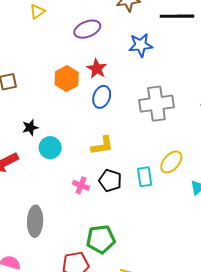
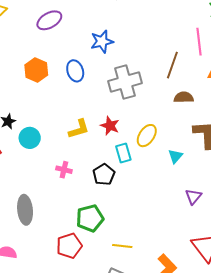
blue star: (141, 45) -> (102, 41), moved
red star: (97, 69) -> (110, 126), moved
blue ellipse: (102, 97) -> (75, 71), moved, turned -30
black pentagon: (110, 181) -> (104, 175), moved, turned 30

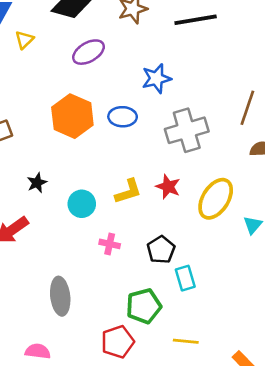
orange hexagon: (36, 70) -> (72, 116), size x1.4
blue ellipse: (75, 71) -> (123, 117), turned -70
yellow ellipse: (147, 136) -> (216, 199), size x1.4
cyan circle: (30, 138) -> (82, 204), moved
cyan rectangle: (123, 153) -> (185, 278), moved

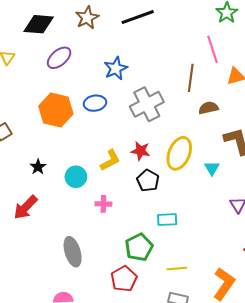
black pentagon: (161, 250) -> (148, 181), moved
cyan rectangle: (185, 278) -> (167, 220), turned -66

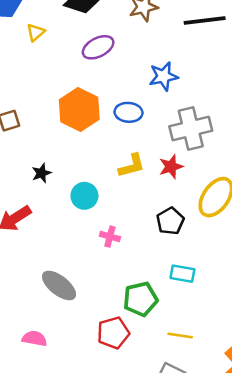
red star: (141, 151) -> (171, 167), moved, turned 30
yellow L-shape: (110, 160) -> (132, 166), moved
gray ellipse: (73, 252) -> (59, 285), turned -48

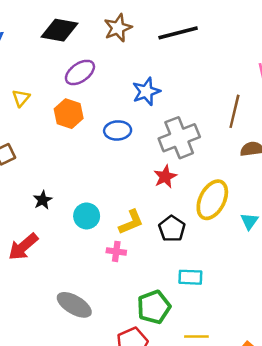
yellow triangle: (36, 32) -> (21, 98), moved
orange hexagon: (79, 109) -> (69, 114), moved, size x0.7
yellow L-shape: (132, 166) -> (131, 222), moved

